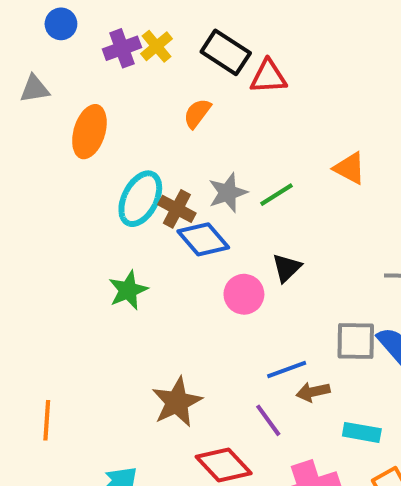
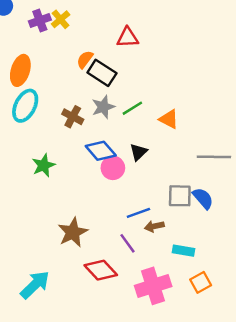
black rectangle: (226, 52) -> (102, 73), moved
orange triangle: (350, 168) -> (169, 119), moved
cyan ellipse: (140, 199) -> (25, 106), moved
blue diamond: (203, 239) -> (101, 151), moved

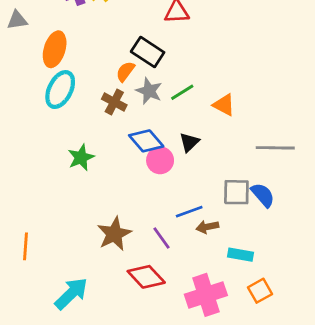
orange semicircle: (85, 59) -> (125, 71), moved
gray star: (103, 107) -> (149, 91), turned -30
purple line: (127, 243) -> (161, 238), moved

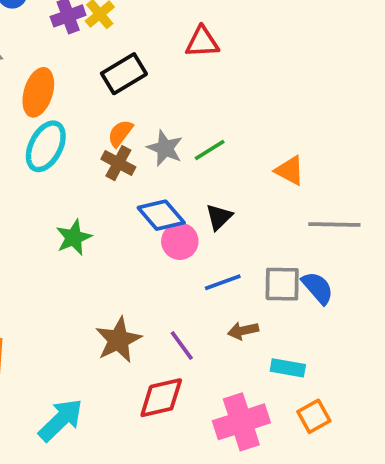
black rectangle: (148, 52) -> (124, 74), moved, turned -64
orange semicircle: (125, 71) -> (120, 133), moved
orange triangle: (224, 105) -> (290, 171), moved
blue line: (189, 212) -> (223, 282), moved
red diamond: (146, 277) -> (161, 398), turned -60

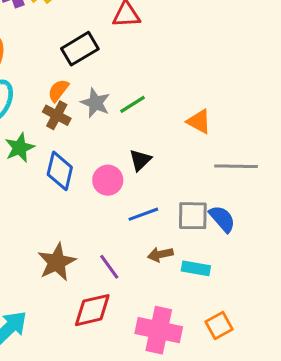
black rectangle: (124, 74) -> (80, 49), moved
blue diamond: (161, 215) -> (60, 171), moved, turned 54
green star: (74, 238) -> (20, 148), moved
cyan rectangle: (288, 368) -> (196, 268), moved
pink cross: (241, 422) -> (159, 330), turned 30

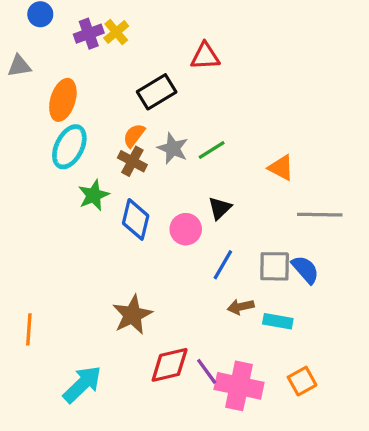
blue line: (143, 214) -> (223, 265), turned -40
purple line: (109, 267) -> (207, 371), moved

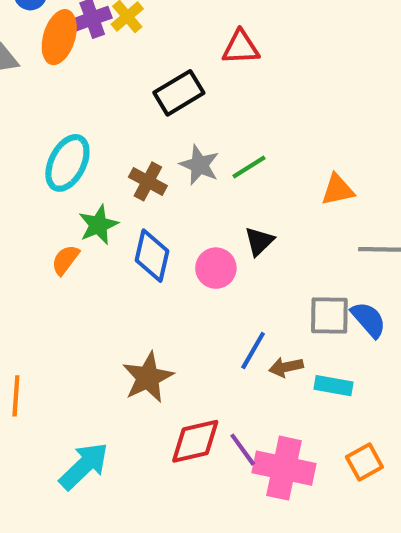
orange ellipse: (63, 100) -> (59, 37), moved
orange semicircle: (134, 135) -> (65, 260), moved
orange triangle: (281, 168) -> (338, 190), turned -40
blue line: (223, 265) -> (253, 351), moved

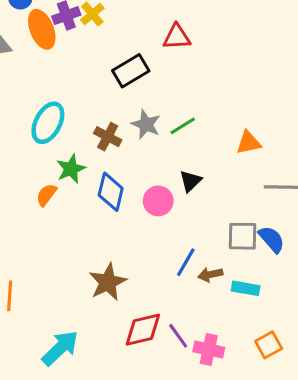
orange ellipse: (59, 37) -> (42, 29), turned -39
pink cross: (284, 468) -> (209, 350), size x0.7

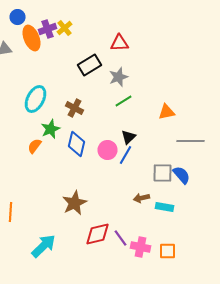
gray star: (146, 124) -> (118, 77), moved, turned 30
blue line: (186, 262) -> (126, 155), moved
orange square: (269, 345) -> (168, 251), moved, turned 30

